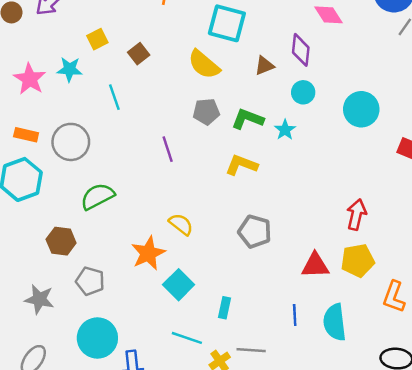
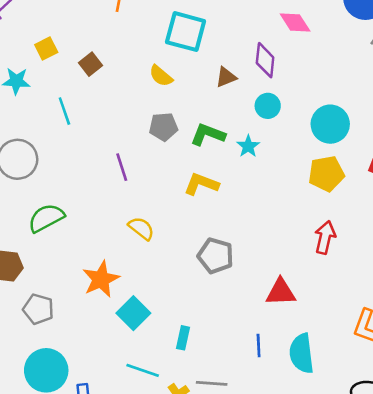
yellow semicircle: (204, 64) -> (161, 76), size x0.7
yellow semicircle: (181, 224) -> (141, 228), moved
yellow pentagon: (358, 261) -> (326, 174), moved

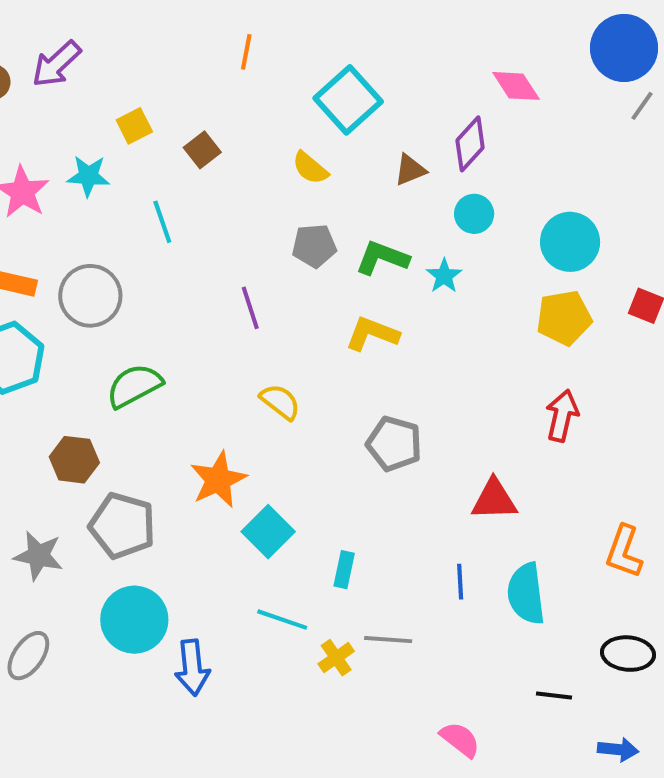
cyan square: (186, 32) -> (348, 100), turned 33
purple diamond: (265, 60) -> (470, 144), turned 36
gray pentagon: (38, 309) -> (122, 526), size x1.4

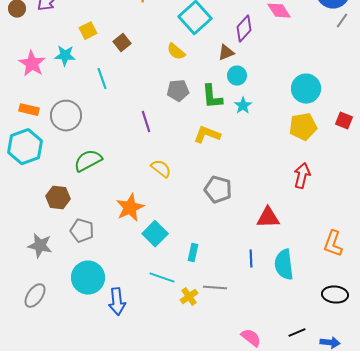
purple diamond: (470, 144) -> (244, 29), moved
cyan circle: (474, 214) -> (237, 76), moved
green L-shape: (382, 258) -> (212, 97), turned -116
gray pentagon: (122, 526) -> (82, 231), size x0.7
black line: (554, 696) -> (297, 333), moved, turned -30

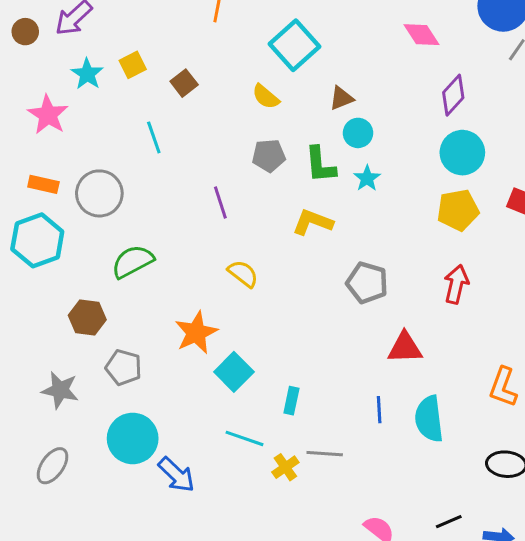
purple diamond: (244, 29) -> (453, 95), moved
cyan star: (65, 56) -> (87, 74), moved, turned 30
gray pentagon: (218, 190) -> (367, 283), moved
blue arrow: (117, 302) -> (176, 475), turned -40

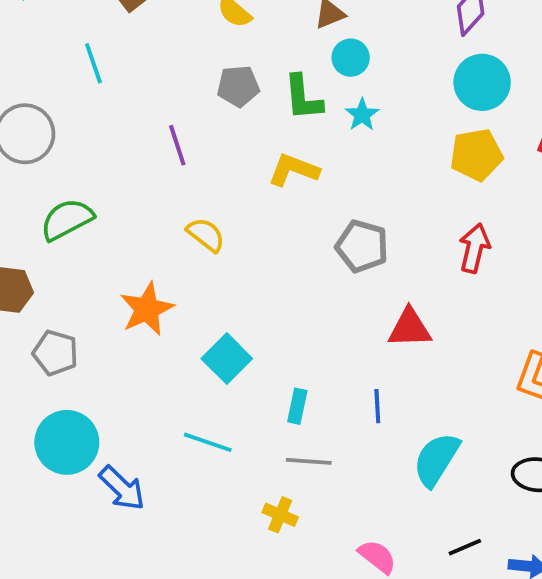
cyan square: (234, 372) -> (227, 359), moved
cyan rectangle: (291, 401) -> (297, 406), moved
cyan semicircle: (429, 419) -> (436, 460), moved, turned 39
yellow cross: (285, 467) -> (280, 515), moved, turned -32

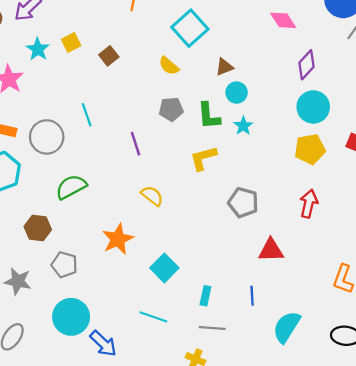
cyan line: (93, 63) -> (87, 115), moved
yellow L-shape: (293, 170) -> (203, 158), turned -36

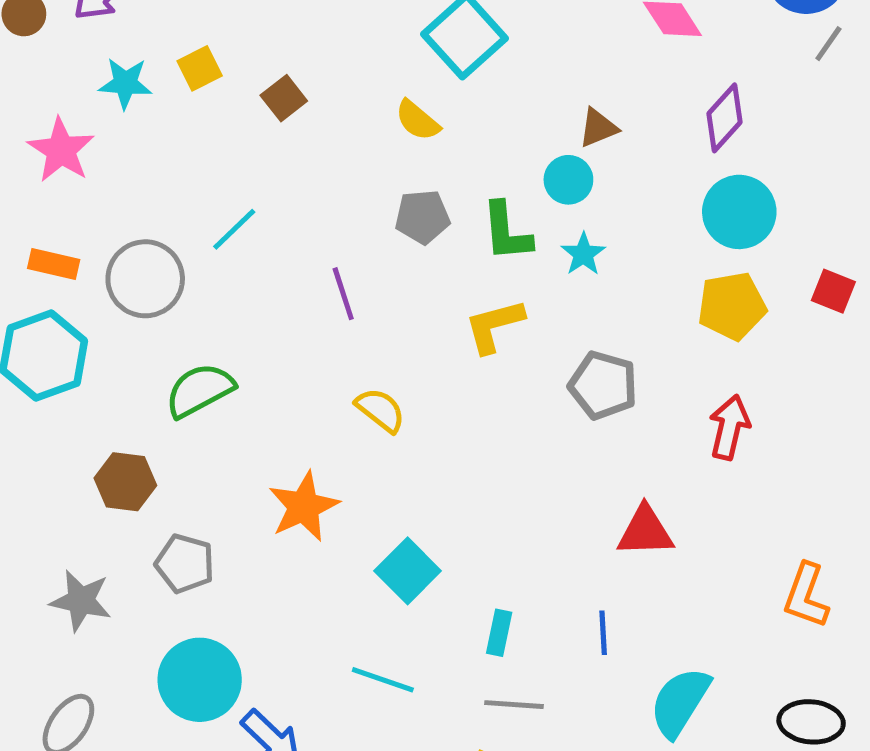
cyan star: (38, 49) -> (125, 83), turned -30
brown triangle: (224, 67) -> (598, 128), moved
cyan line: (87, 115) -> (234, 229), turned 65
gray pentagon: (243, 202) -> (603, 385), moved

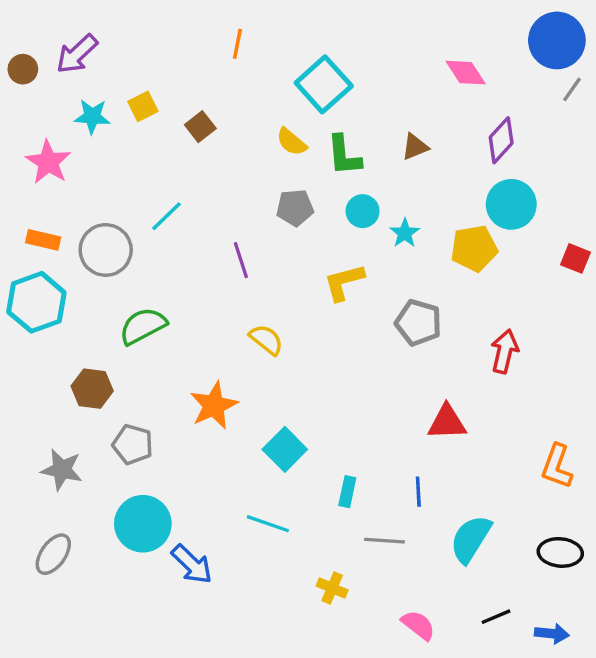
cyan circle: (568, 180) -> (363, 211), moved
green L-shape: (507, 232) -> (344, 155), moved
yellow pentagon: (732, 306) -> (474, 248), moved
gray line: (514, 705) -> (385, 541), moved

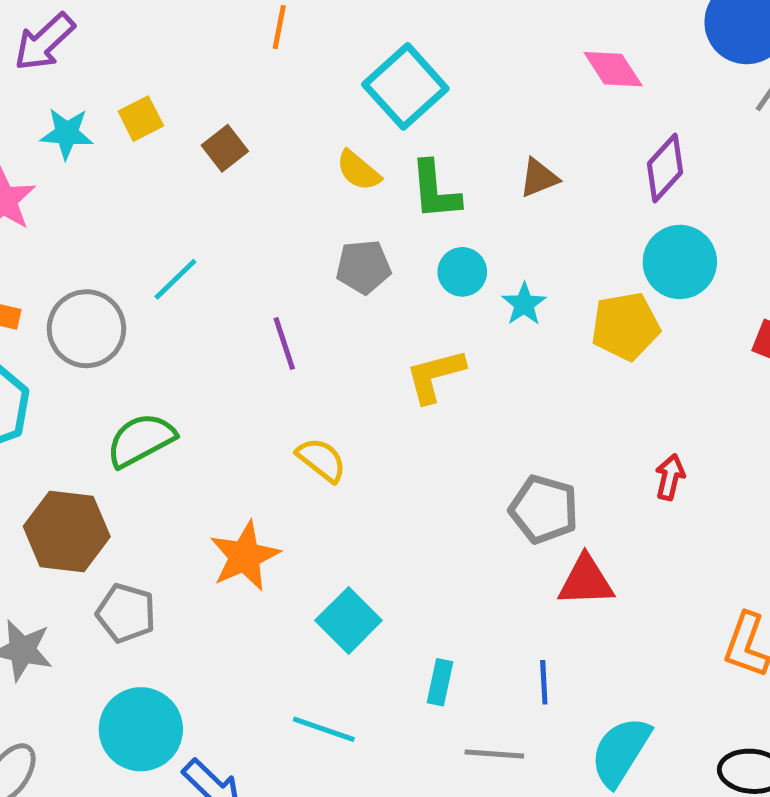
gray pentagon: (418, 323) -> (544, 509), moved
red arrow: (504, 351) -> (670, 477), size x0.7
brown hexagon: (92, 389) -> (67, 531), size x1.4

